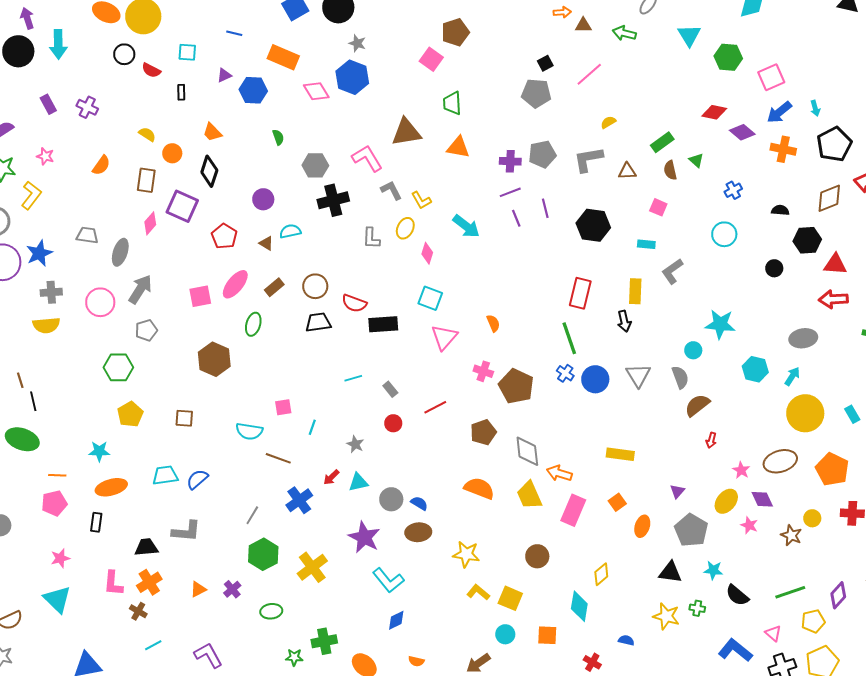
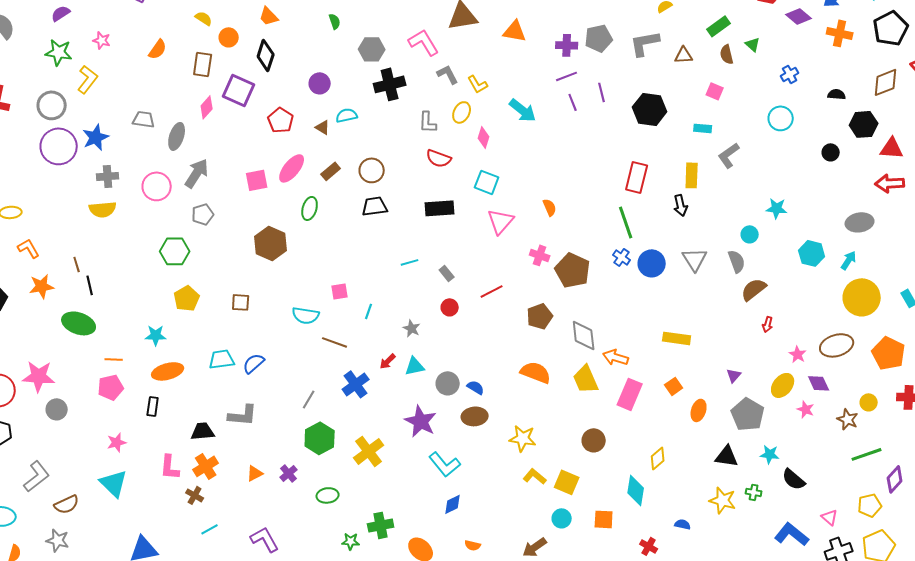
red semicircle: (354, 303) -> (439, 158), moved
cyan star: (720, 324) -> (777, 208), size x0.7
green line: (790, 592) -> (867, 454), moved

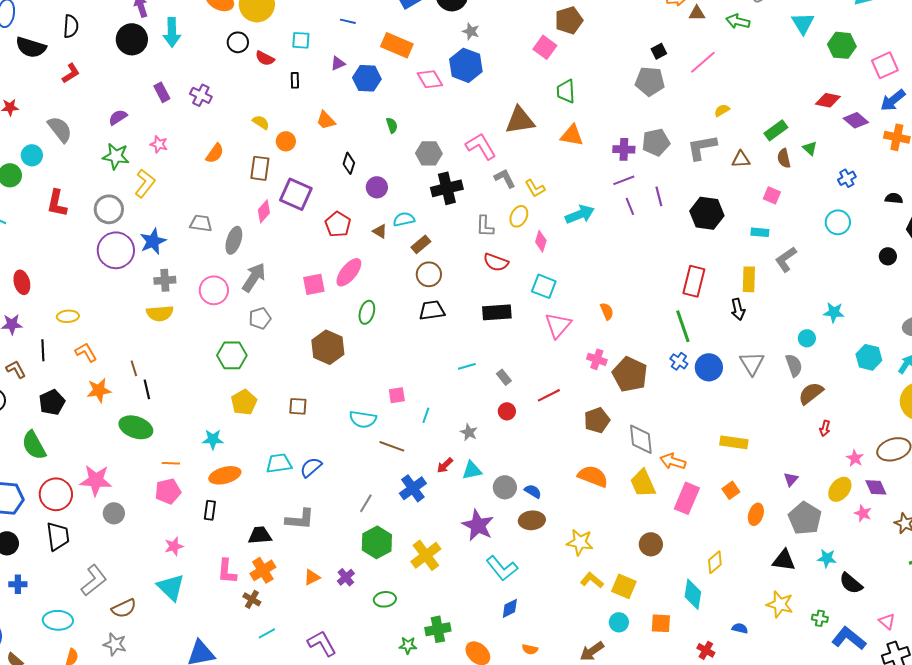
black diamond: (266, 55) -> (349, 163), moved, size x0.7
cyan arrow: (523, 110) -> (580, 214), turned -60
brown rectangle: (331, 171) -> (421, 244), moved
green cross: (754, 492) -> (820, 618), moved

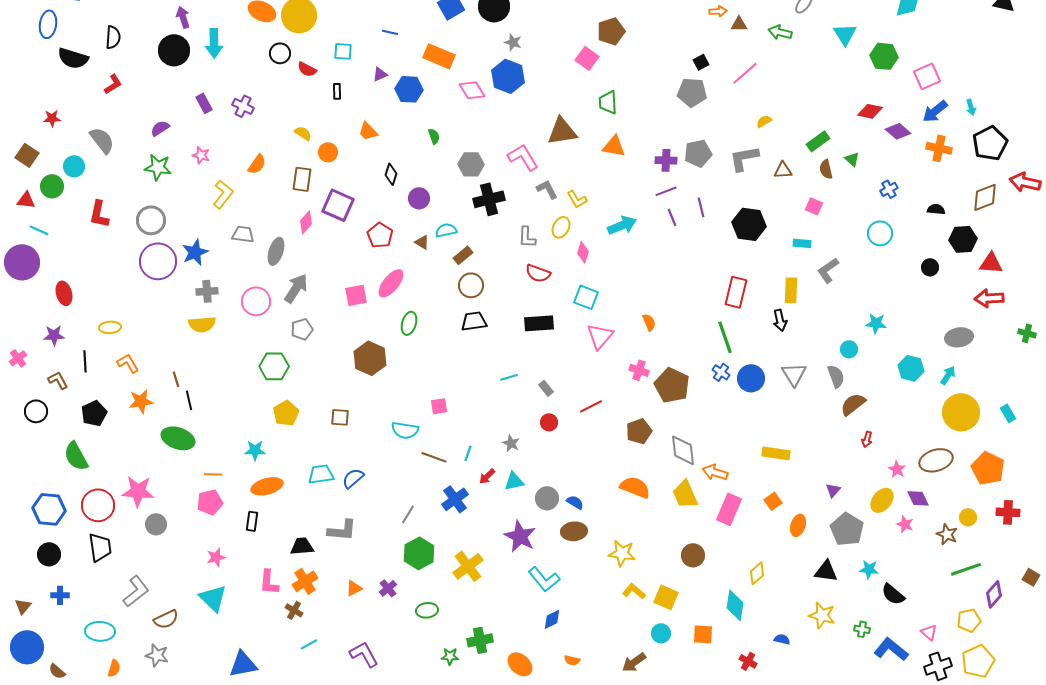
yellow L-shape: (145, 183) -> (223, 194), moved
cyan line: (426, 415) -> (468, 453), moved

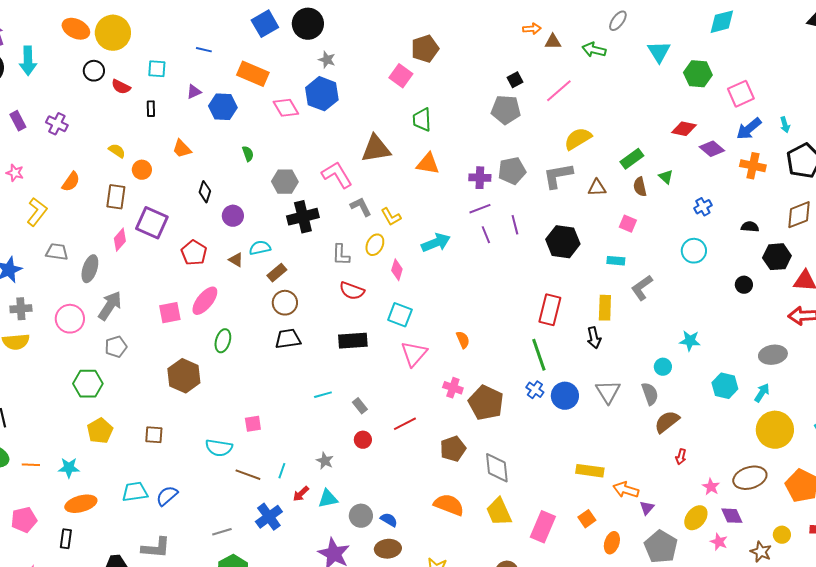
yellow semicircle: (764, 121) -> (578, 139), size x1.8
orange arrow: (715, 472) -> (626, 490), moved
orange line: (213, 474) -> (31, 465), moved
gray line: (408, 514) -> (222, 532), turned 42

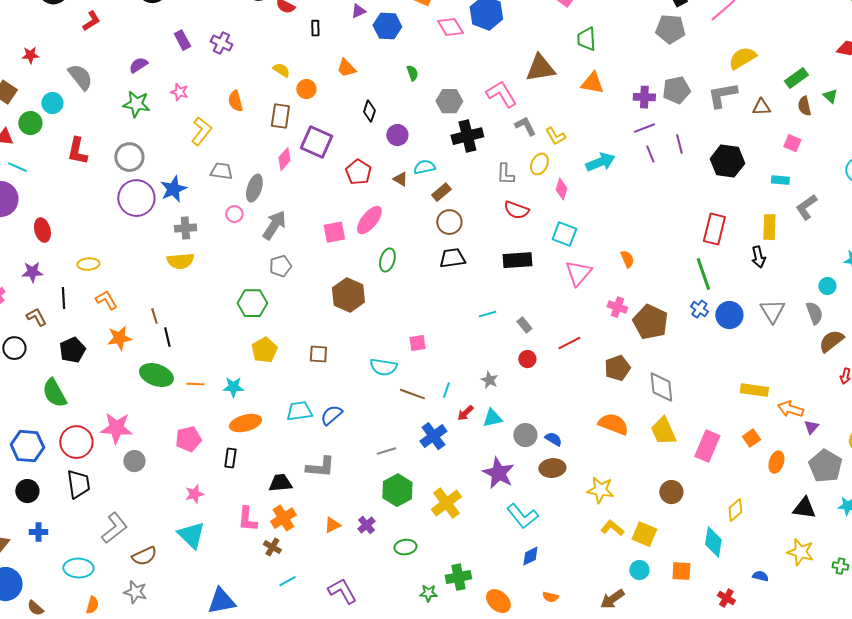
orange semicircle: (71, 182) -> (235, 101), turned 130
pink circle: (70, 319) -> (234, 214), moved, size x0.6

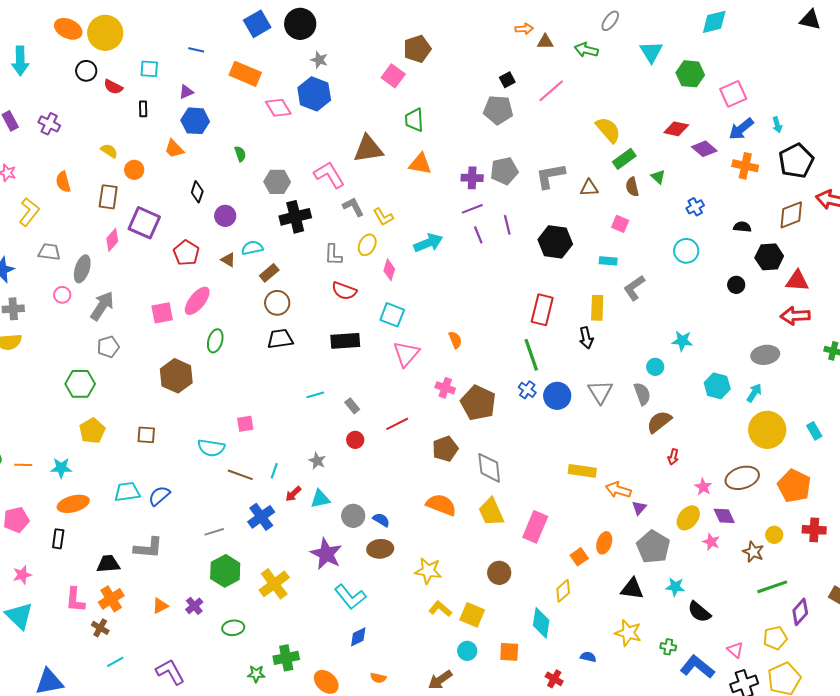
blue hexagon: (387, 26) -> (195, 121), moved
yellow semicircle: (742, 58) -> (608, 130), moved, turned 80
orange square: (751, 438) -> (579, 557), moved

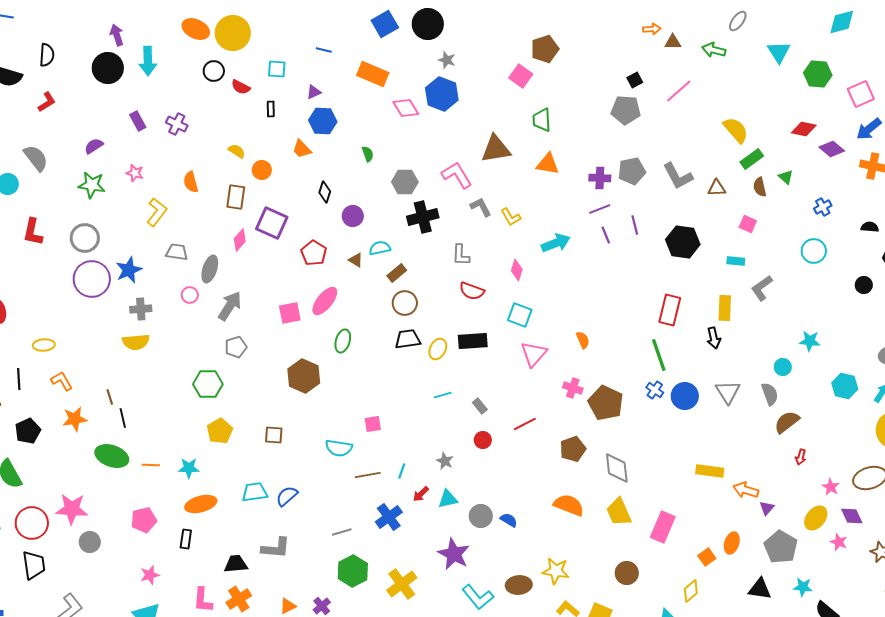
gray L-shape: (550, 176) -> (678, 176), turned -108
yellow ellipse: (367, 245) -> (438, 349), moved
brown line: (240, 475) -> (368, 475), turned -30
brown ellipse: (380, 549) -> (519, 585), moved

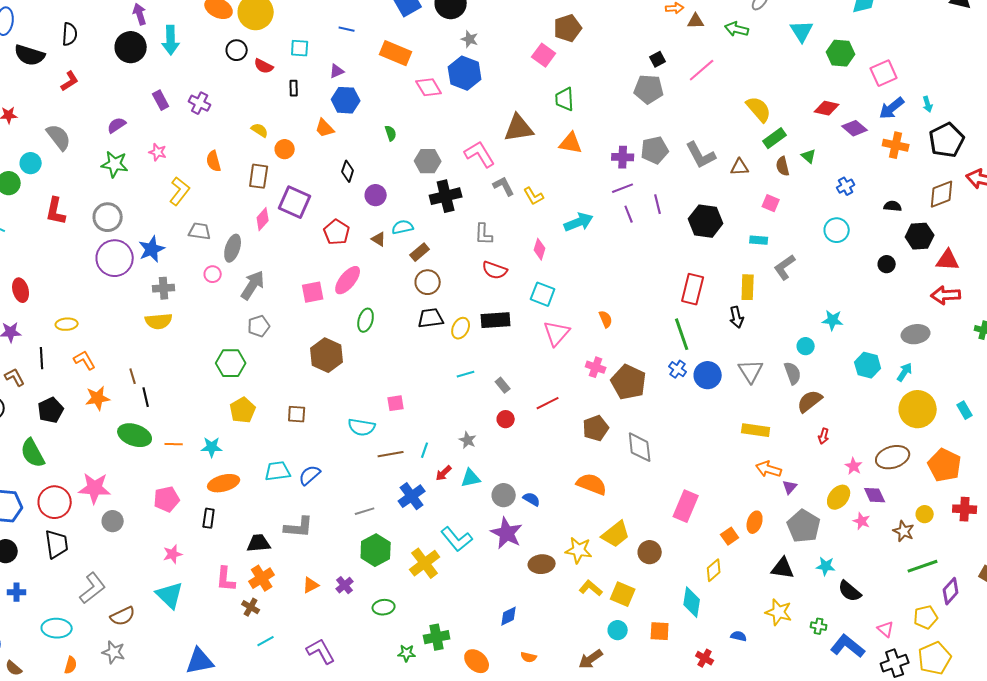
yellow rectangle: (710, 471) -> (756, 430), moved
yellow trapezoid: (619, 512) -> (616, 534), moved, turned -104
purple star: (454, 554) -> (507, 533), moved
cyan L-shape: (478, 597) -> (457, 539), moved

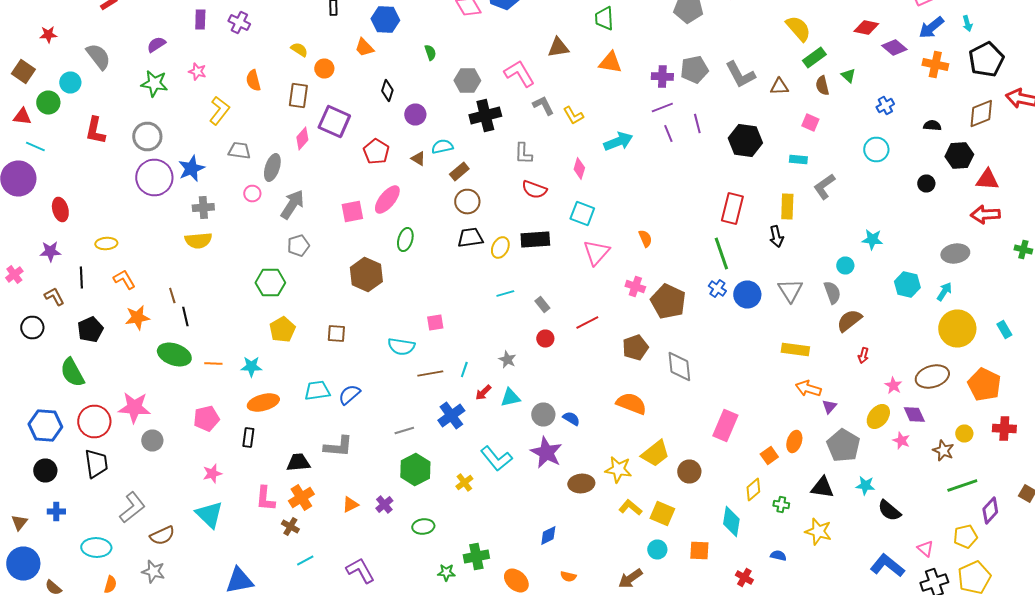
purple rectangle: (161, 100) -> (200, 20), turned 30
brown triangle: (519, 128) -> (558, 48), size x0.7
yellow cross: (425, 563) -> (464, 482), size x0.6
green cross: (819, 626) -> (781, 504), moved

